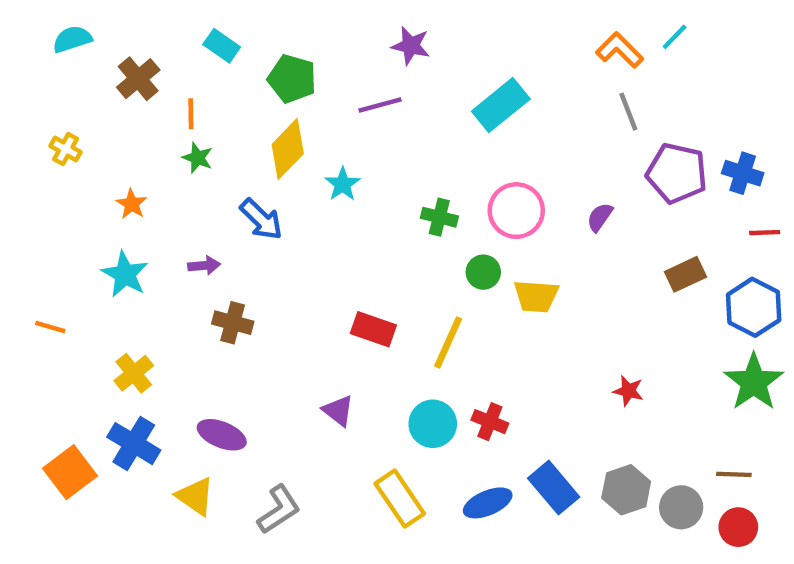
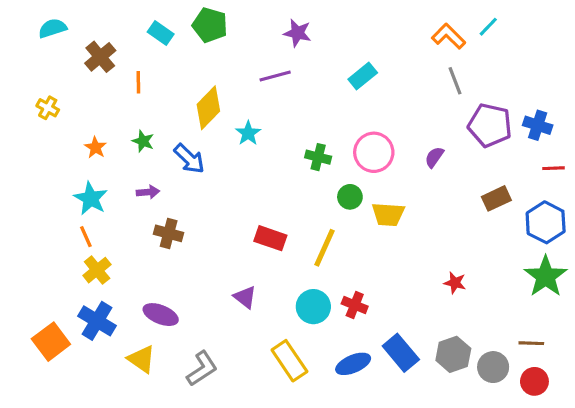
green pentagon: (292, 79) -> (210, 25), moved
cyan rectangle: (501, 105) -> (363, 76), size x0.7
green star: (198, 158) -> (143, 141), moved
orange line: (50, 327) -> (86, 237), moved, turned 50

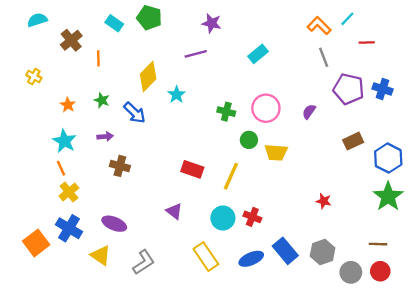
red line: (554, 168) -> (367, 43), moved
gray circle: (493, 367) -> (351, 272), moved

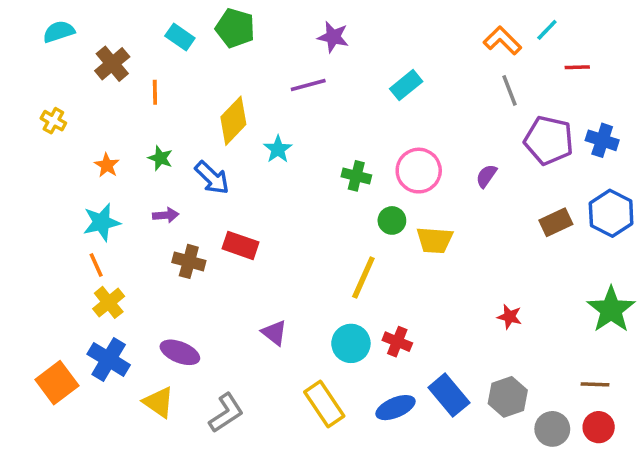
cyan star: (64, 141) -> (102, 222), turned 30
blue hexagon: (388, 158) -> (611, 213), moved
red rectangle: (192, 169) -> (240, 245), moved

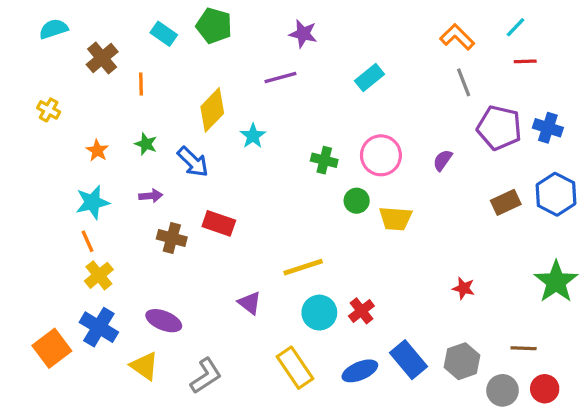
cyan line: (547, 30) -> (515, 27), moved
yellow line: (363, 277) -> (303, 267), moved, turned 48
red cross: (397, 342) -> (361, 311), turned 30
brown line: (595, 384) -> (524, 348), moved

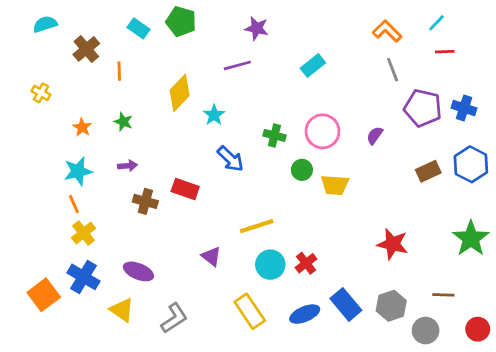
blue arrow: (193, 162) -> (230, 159), moved
red star: (464, 288) -> (393, 244), size x1.6
red circle: (545, 389) -> (478, 329), moved

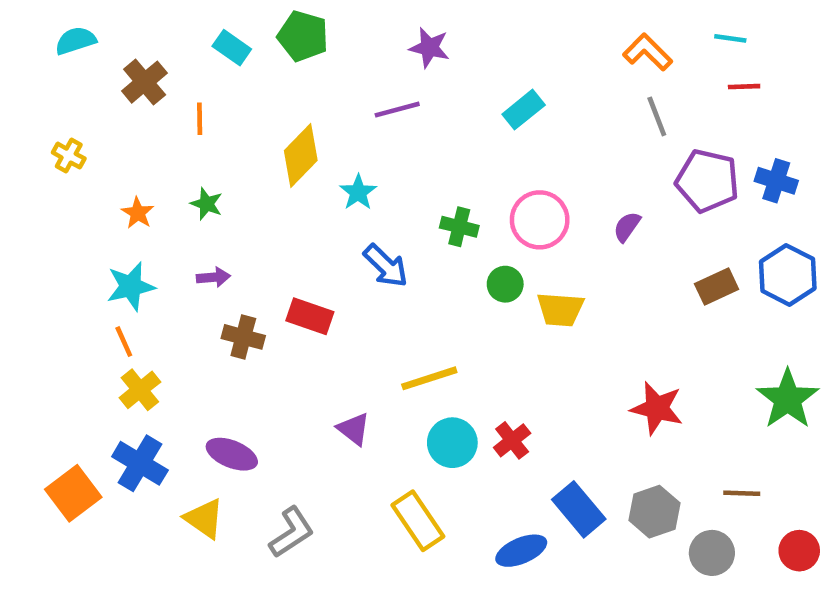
cyan line: (437, 23) -> (730, 38), turned 54
blue ellipse: (305, 314) -> (521, 551), moved

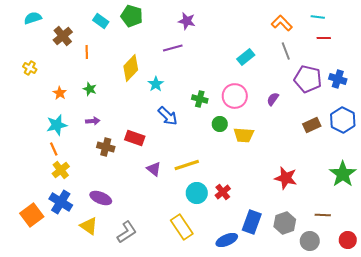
cyan rectangle: (524, 110) -> (246, 57), moved
purple triangle: (354, 429) -> (154, 169), moved
blue rectangle: (579, 509) -> (252, 222), turned 60

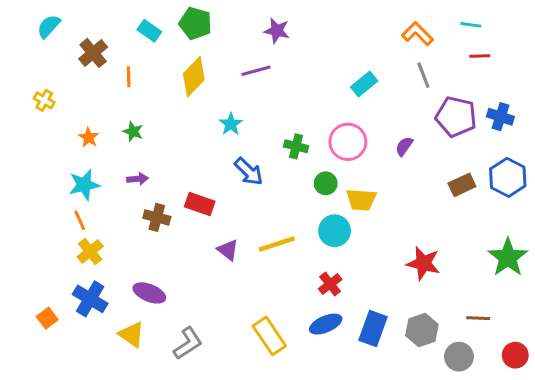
cyan semicircle: (33, 18) -> (49, 26), turned -30
yellow diamond: (131, 68) -> (194, 77), moved
cyan circle: (197, 193) -> (335, 231), moved
orange square: (32, 215) -> (47, 318), size x0.6
blue ellipse: (227, 240) -> (326, 324), moved

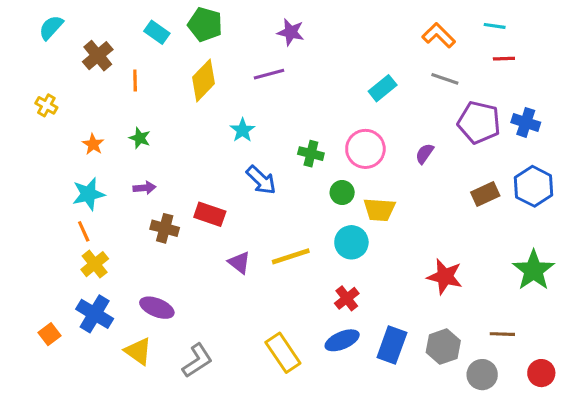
gray line: (423, 75) -> (445, 79), turned -50

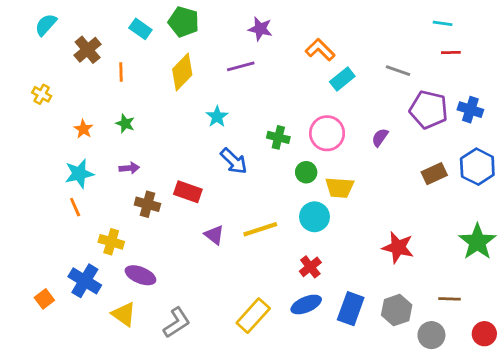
orange L-shape: (439, 35) -> (320, 50), moved
yellow cross: (95, 264) -> (111, 242), moved, turned -35
yellow rectangle: (283, 353) -> (253, 316), turned 76

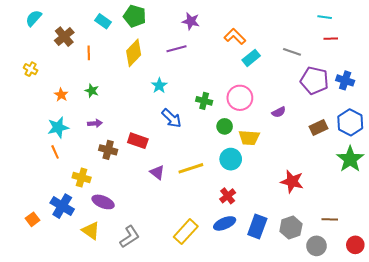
purple semicircle: (380, 137) -> (279, 112), moved, turned -152
green star: (477, 242) -> (350, 159), moved

